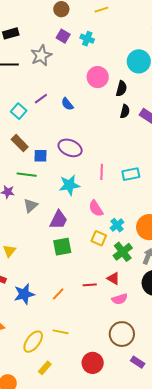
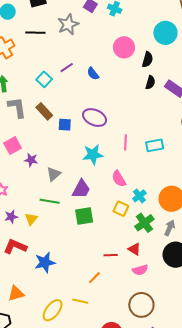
green line: (27, 175) -> (50, 201), moved
orange line: (58, 294) -> (94, 278), moved

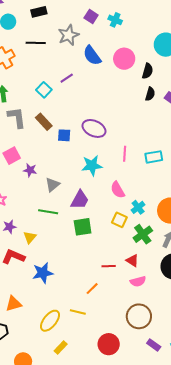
blue semicircle: (93, 74) -> (92, 56), moved, size x1.5
yellow triangle: (31, 219) -> (30, 237), moved

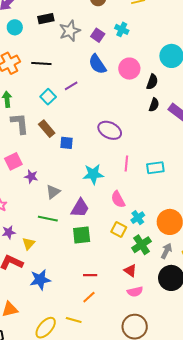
purple square: (91, 17) -> (98, 35), moved
gray star: (69, 35) -> (70, 31), moved
black line: (36, 43) -> (41, 64), moved
purple ellipse: (94, 128) -> (110, 130), moved
red line: (109, 266) -> (90, 275), moved

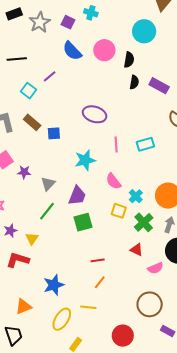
green line: (48, 219) -> (47, 211), turned -54
blue star: (40, 280) -> (54, 285), moved
pink semicircle: (135, 292) -> (155, 268), moved

